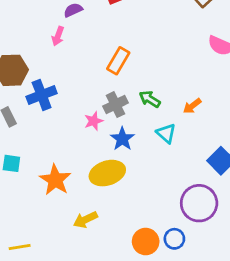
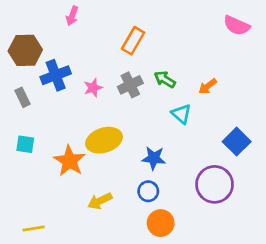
pink star: (94, 121) -> (93, 88), moved
blue star: (122, 139) -> (154, 158), moved, turned -30
yellow ellipse: (107, 173) -> (104, 140), moved
blue circle: (174, 239) -> (148, 191), moved

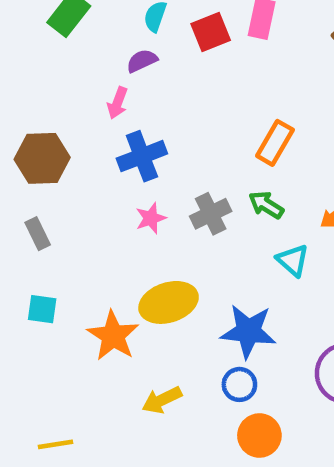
orange rectangle: (133, 41) -> (275, 143), moved
blue cross: (56, 75) -> (142, 156), moved
blue star: (154, 158) -> (248, 331), size x1.4

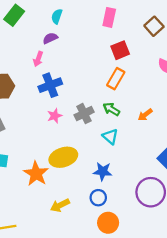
red square: (211, 32) -> (120, 50), moved
cyan triangle: (293, 260) -> (110, 136), moved
blue star: (248, 331) -> (103, 171), size x0.7

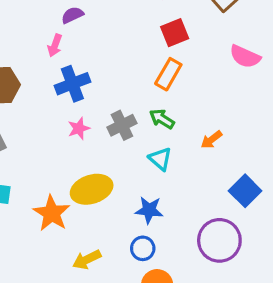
orange arrow: (145, 115) -> (211, 140), moved

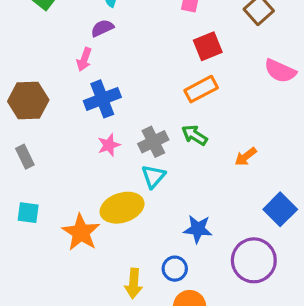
orange rectangle: (168, 74) -> (201, 89), turned 32
cyan triangle: (160, 159) -> (153, 176), moved, turned 30
blue star: (149, 210) -> (198, 229), moved
yellow arrow: (87, 260) -> (134, 283), moved, turned -60

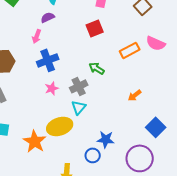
red square: (208, 46) -> (95, 28), moved
orange rectangle: (201, 89) -> (130, 50), moved
green arrow: (195, 135) -> (97, 68), moved
blue circle: (175, 269) -> (93, 155), moved

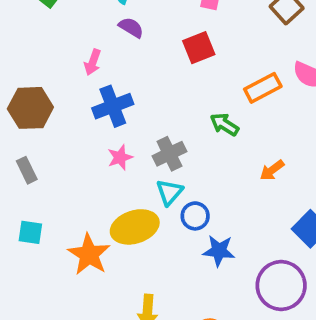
purple semicircle: (48, 17) -> (131, 27), moved, turned 56
green arrow: (97, 68) -> (224, 124), moved
blue circle: (93, 155) -> (195, 216), moved

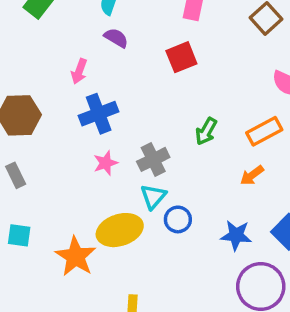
orange rectangle: (263, 88) -> (264, 131), moved
green arrow: (224, 124) -> (206, 131), turned -92
blue star: (219, 251) -> (236, 235), moved

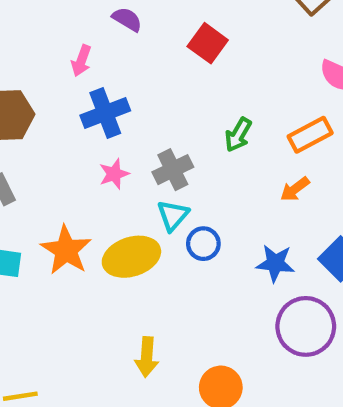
red square: (181, 57) -> (208, 43), turned -32
orange star: (76, 256) -> (66, 250), moved

